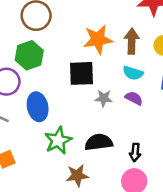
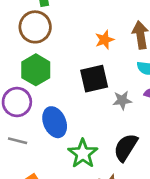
orange star: (98, 39) -> (105, 40), size x0.6
black semicircle: (99, 142) -> (126, 147), turned -40

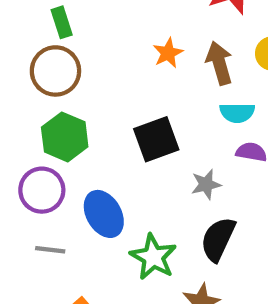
orange star: (105, 40) -> (168, 53), moved
gray star: (122, 100) -> (206, 184), moved

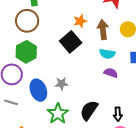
black square: (156, 139) -> (71, 42), moved, turned -30
gray star: (206, 184) -> (62, 84), moved

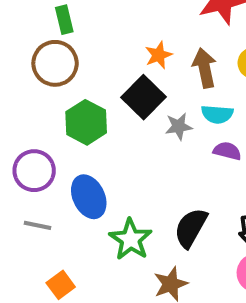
green hexagon: (26, 52) -> (86, 122), moved
gray star: (62, 84) -> (179, 126), moved

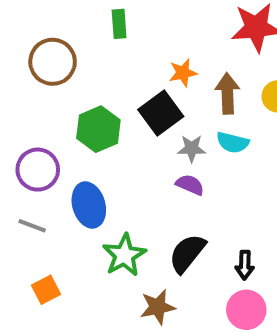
green rectangle: (64, 20) -> (119, 24), moved
brown circle: (55, 63) -> (53, 62), moved
purple semicircle: (227, 151) -> (190, 185), moved

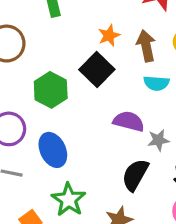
gray star: (192, 148) -> (158, 140), moved
purple semicircle: (190, 185) -> (129, 121), size x1.4
green star: (124, 255) -> (69, 200), moved

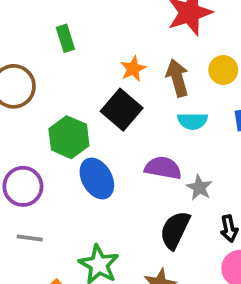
gray star: (158, 140) -> (199, 188), turned -30
blue ellipse: (53, 150) -> (97, 179), moved

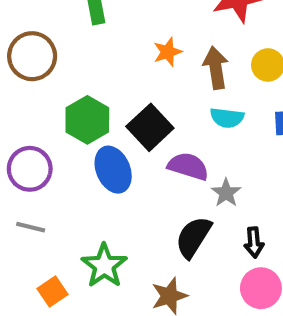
black square: (122, 110) -> (150, 127), moved

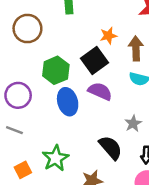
black square: (150, 127) -> (94, 61), moved
purple semicircle: (188, 166) -> (100, 91), moved
black semicircle: (193, 237) -> (111, 148), turned 100

